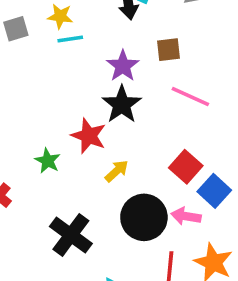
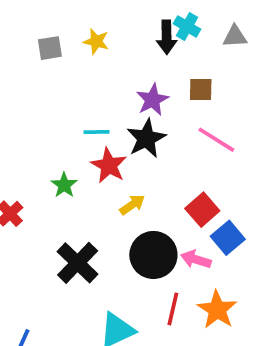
cyan line: (70, 39) -> (96, 132), moved

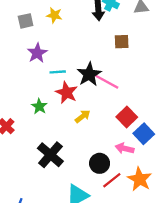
purple star: (152, 100) -> (37, 53), moved
pink line: (216, 140) -> (107, 82), moved
black circle: (153, 255) -> (100, 163), moved, size x0.7
red line: (173, 309) -> (112, 180), turned 42

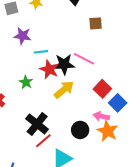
purple star: (37, 53) -> (23, 36), turned -30
black star: (89, 74) -> (64, 64), moved, turned 30
yellow arrow: (83, 116) -> (64, 90), size x1.5
orange star: (140, 179) -> (108, 131), moved
red line: (112, 180) -> (43, 141), moved

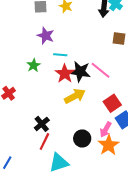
green star: (26, 82) -> (34, 65), moved
pink arrow: (101, 116) -> (106, 130), turned -84
black cross: (37, 124) -> (42, 124), size x0.7
red line: (43, 141) -> (44, 141), turned -36

